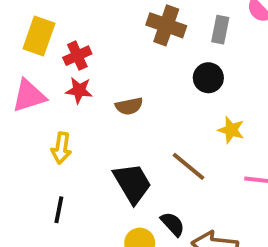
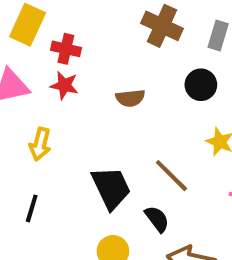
red cross: (77, 56) -> (66, 49), turned 32
brown semicircle: (129, 106) -> (130, 98), moved
black semicircle: (173, 224) -> (157, 219), moved

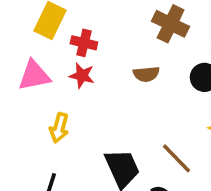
brown semicircle: (130, 98) -> (146, 74), moved

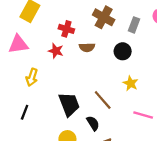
red cross: (84, 43) -> (66, 29), moved
red star: (82, 76) -> (56, 51), moved

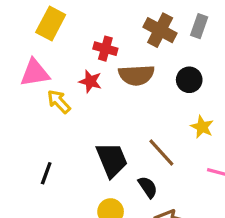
gray rectangle: (134, 25) -> (199, 26), moved
brown semicircle: (87, 47) -> (136, 75), size x1.5
yellow arrow: (32, 77) -> (59, 102), moved, turned 120

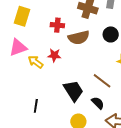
red star: (90, 81) -> (54, 55), moved

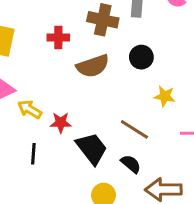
red cross: (57, 25) -> (58, 38), moved
red star: (54, 55) -> (61, 123), moved
black line: (36, 106) -> (33, 154), moved

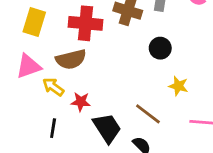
red cross: (58, 38) -> (86, 23), size x1.6
brown semicircle: (93, 66) -> (71, 59), moved

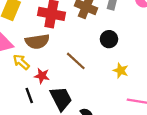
brown line: (148, 114) -> (76, 61), moved
black line: (53, 128) -> (29, 95), moved, turned -35

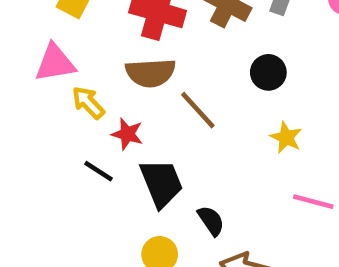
brown semicircle: (37, 41) -> (150, 73), moved
black line: (29, 95) -> (99, 171), turned -42

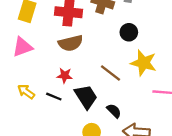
yellow arrow: (88, 103) -> (26, 92), moved
brown line: (198, 110) -> (111, 73), moved
yellow star: (286, 137) -> (144, 63), size x1.6

